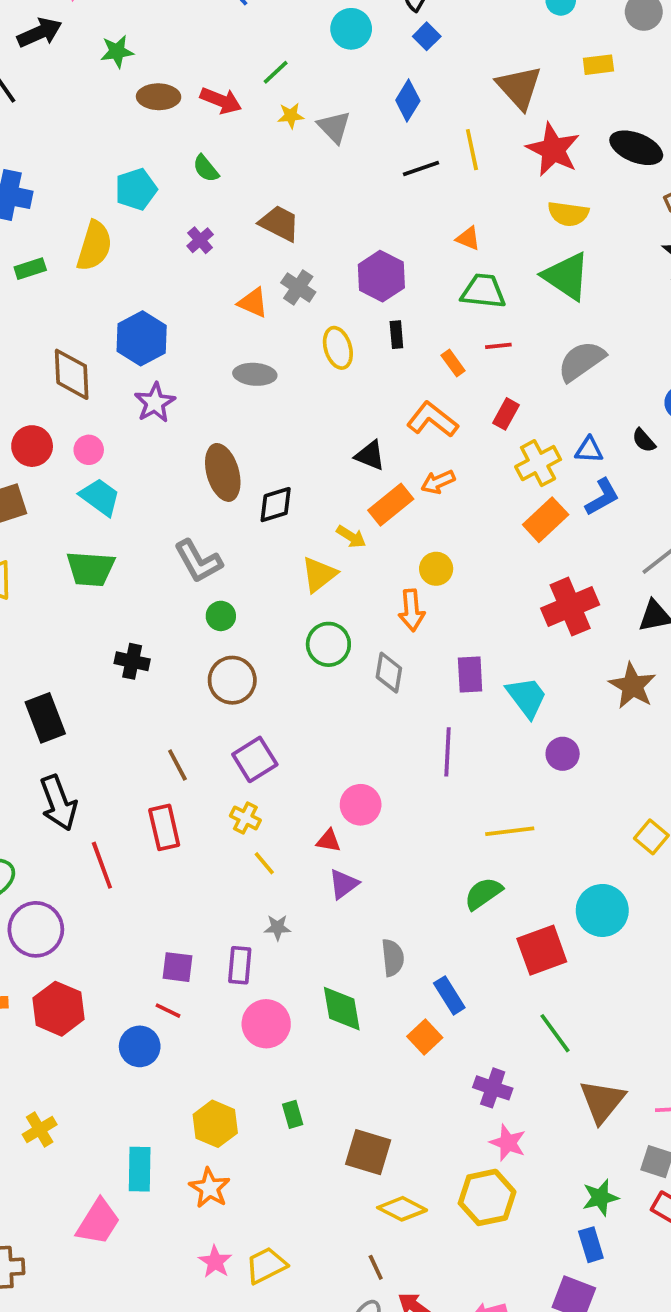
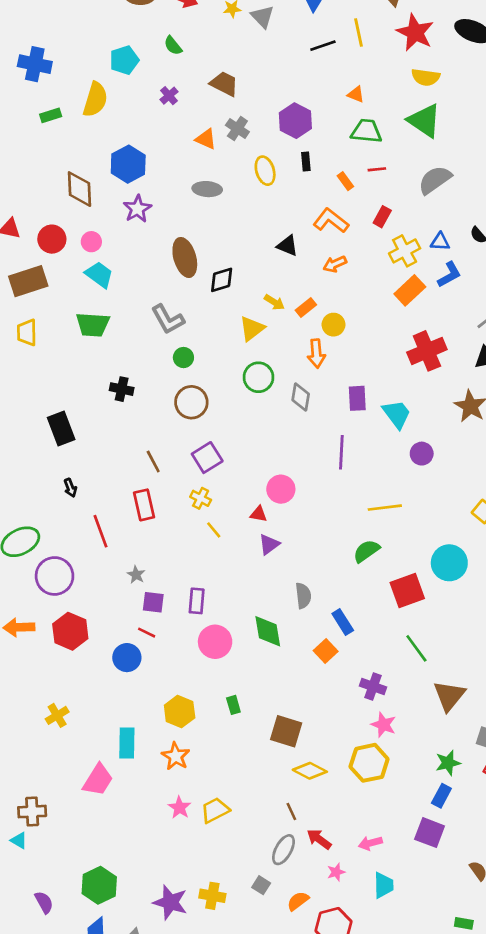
orange rectangle: (391, 505) -> (306, 308), moved, size x0.7
black arrow: (58, 803) -> (70, 488), size x0.5
gray star: (278, 927) -> (136, 575), moved, turned 30
blue rectangle: (591, 1245) -> (441, 796), turned 45

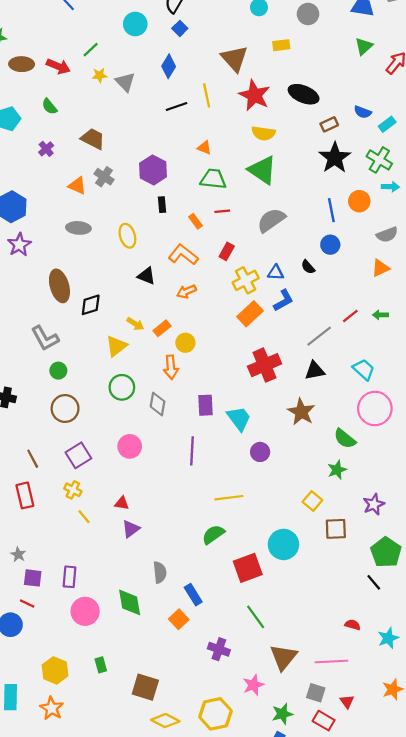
yellow ellipse: (265, 171) -> (127, 236), moved
pink circle: (281, 489) -> (130, 446), moved
pink star: (384, 725) -> (253, 685), moved, turned 30

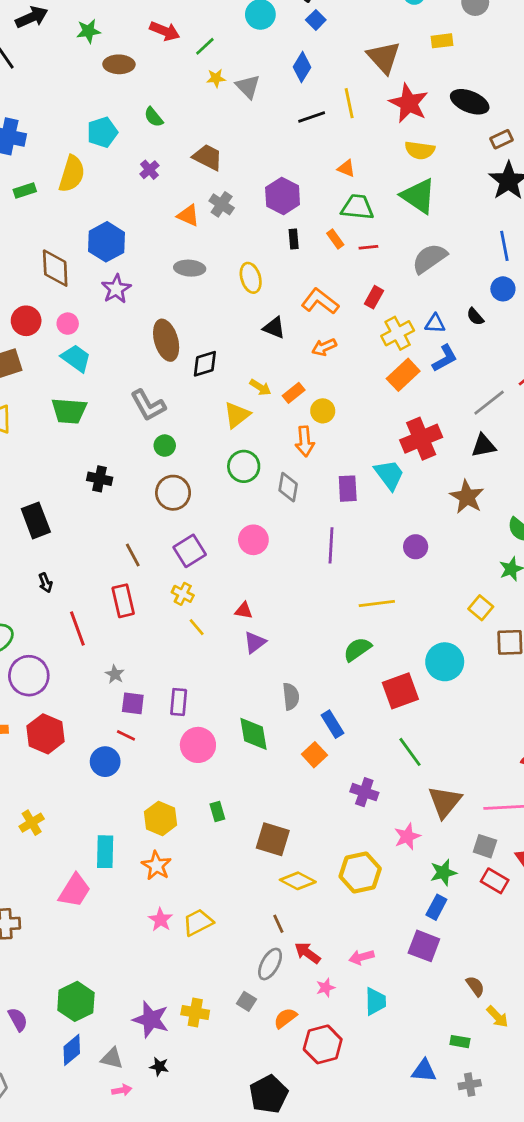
red arrow: (58, 66) -> (165, 31), moved
orange rectangle: (195, 221) -> (335, 239), moved
cyan trapezoid: (239, 419) -> (389, 475), moved

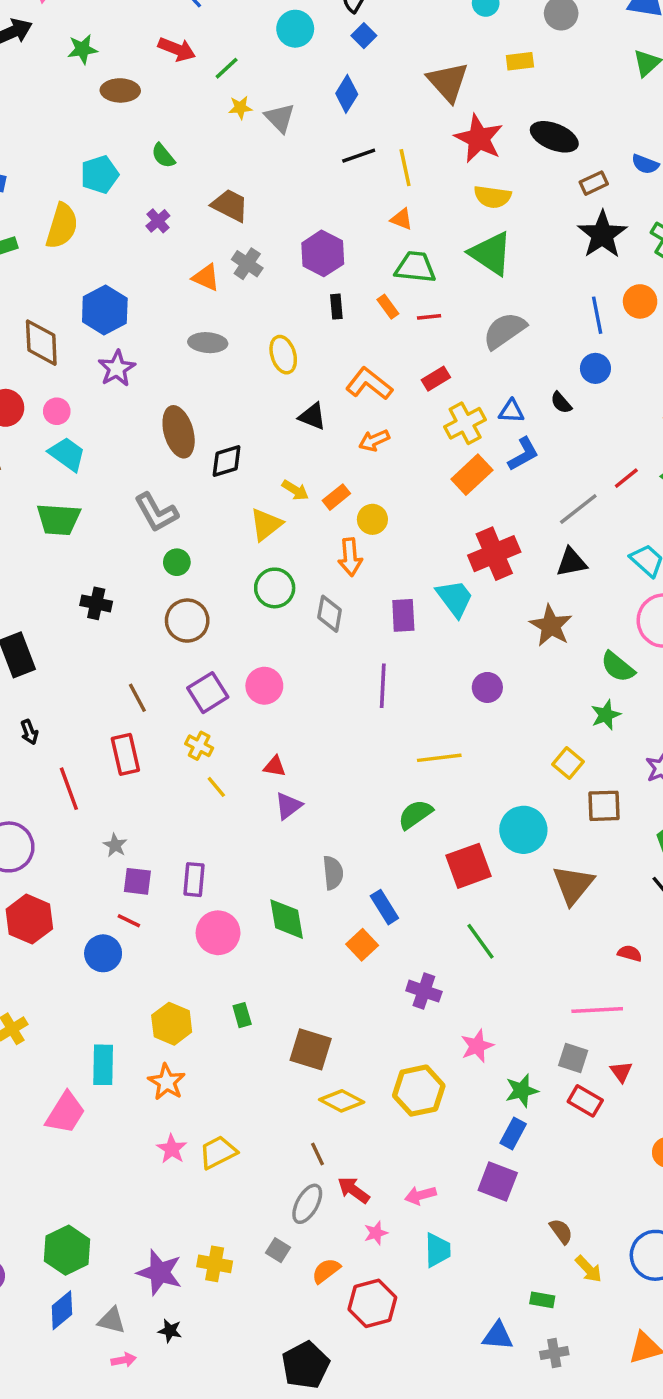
yellow line: (349, 103) -> (405, 168), moved
red rectangle: (374, 297) -> (436, 379), turned 30
pink circle: (253, 540) -> (264, 686), moved
brown triangle: (445, 802) -> (573, 885), moved

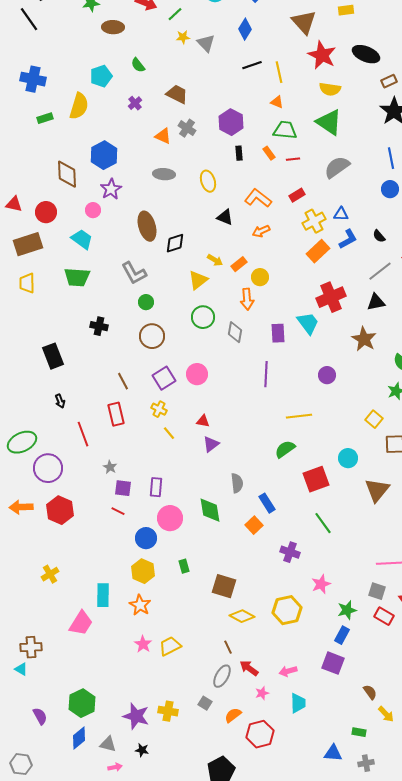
black semicircle: (561, 403) -> (379, 236), moved
pink circle: (57, 411) -> (93, 210), moved
cyan circle: (523, 830) -> (348, 458), size x0.7
blue circle: (103, 953) -> (146, 538), moved

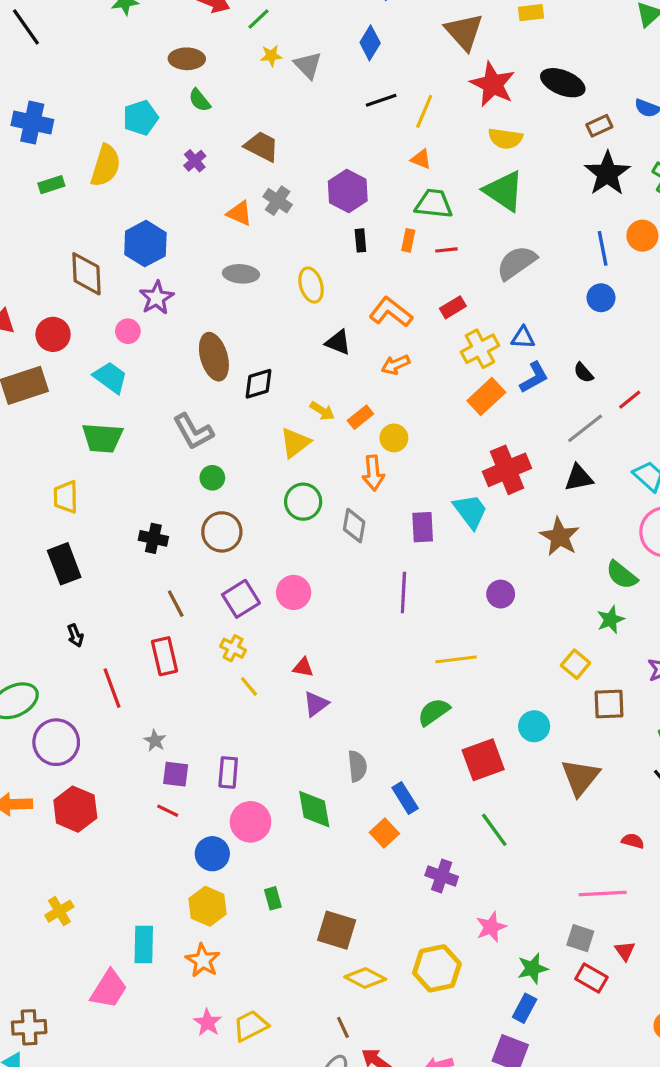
brown ellipse: (113, 27) -> (187, 59), moved
yellow line: (279, 72) -> (424, 111), turned 35
orange rectangle: (269, 153) -> (408, 240), turned 48
yellow trapezoid: (27, 283) -> (66, 497), moved
black cross: (99, 326) -> (153, 538), moved

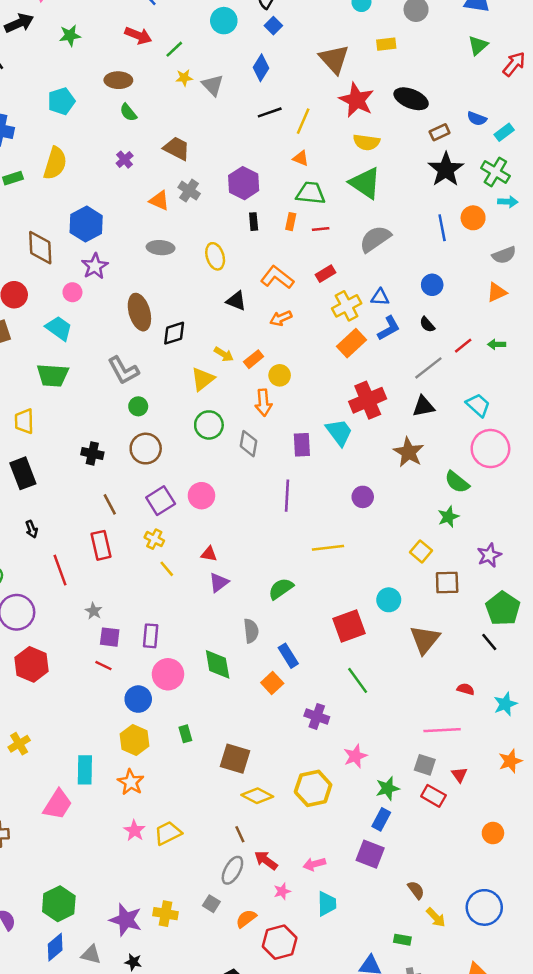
cyan pentagon: (141, 118) -> (61, 101), moved
blue circle: (601, 298) -> (432, 285), moved
green semicircle: (434, 712) -> (281, 589), moved

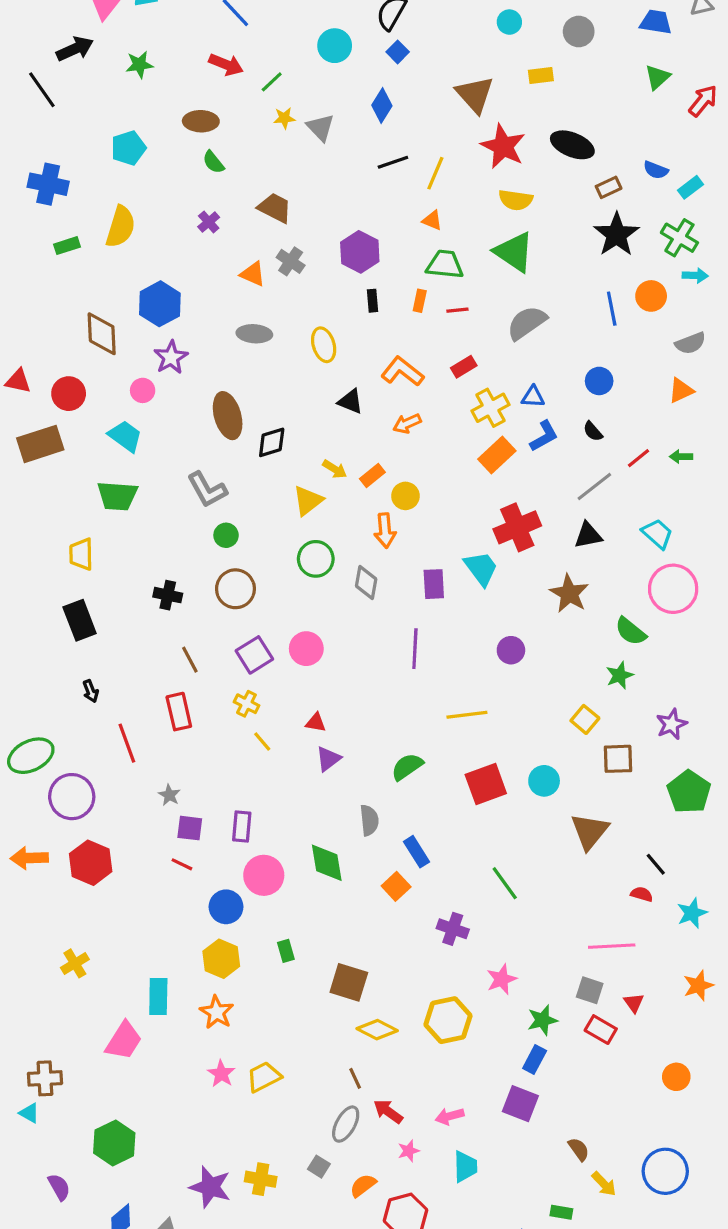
red square: (349, 626) -> (486, 784), moved
black line: (489, 642) -> (656, 864), moved
green hexagon: (59, 904) -> (114, 1143), moved

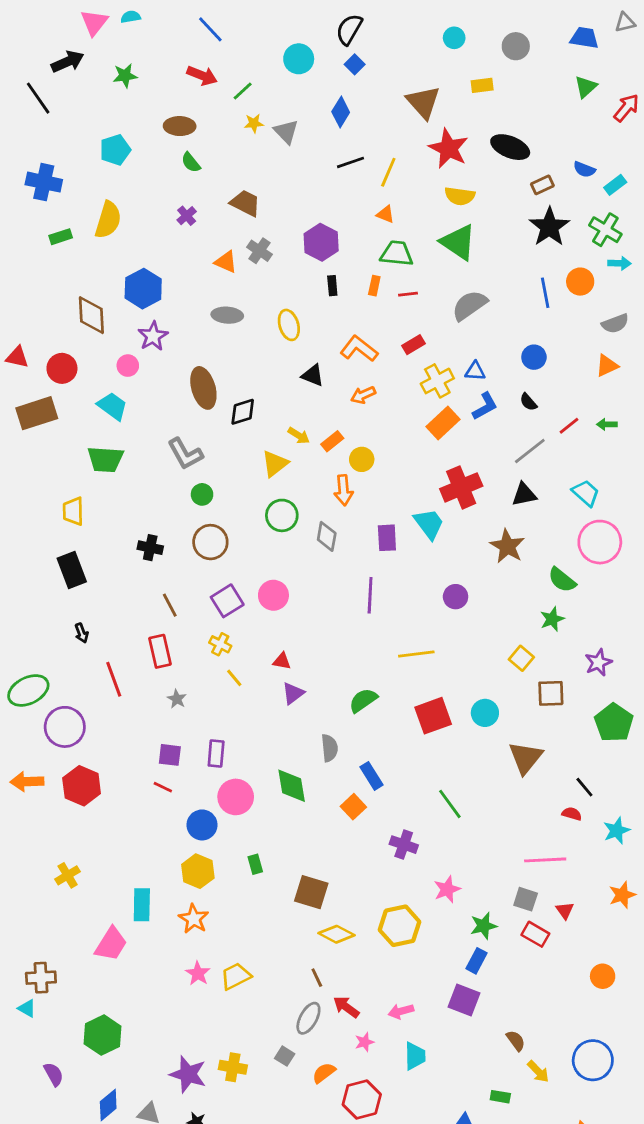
gray star: (169, 795) -> (177, 699), moved

